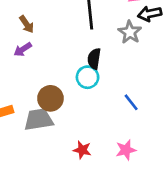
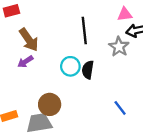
brown arrow: (27, 24) -> (29, 40), size x1.5
cyan circle: (88, 77) -> (70, 66), moved

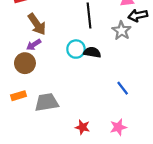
black semicircle: (88, 70) -> (92, 52), turned 91
brown circle: (50, 104) -> (25, 63), moved

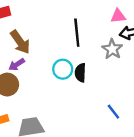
black semicircle: (92, 52) -> (80, 73), turned -98

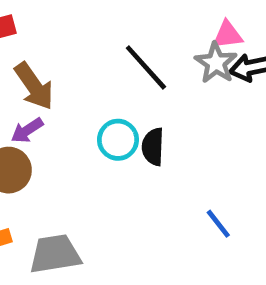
black line: (77, 33) -> (146, 67), turned -36
gray star: (112, 49) -> (216, 63), moved

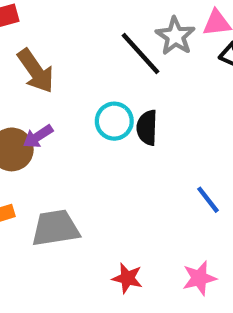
gray star: (216, 63) -> (175, 36), moved
purple arrow: (27, 130) -> (38, 136), moved

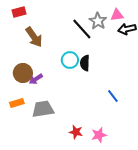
purple arrow: (38, 136) -> (36, 79), moved
pink star: (199, 278) -> (99, 135), moved

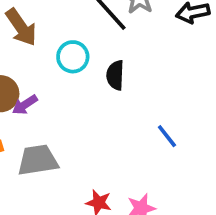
cyan circle: (70, 60) -> (73, 57), moved

